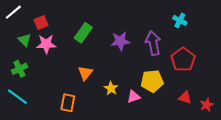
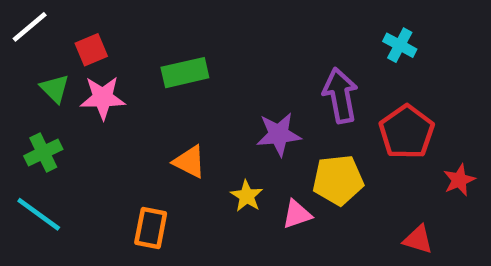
green rectangle: (83, 33) -> (185, 73), turned 42
purple star: (120, 41) -> (279, 134), moved
orange triangle: (85, 73) -> (190, 162), turned -42
red triangle: (185, 98) -> (418, 239), moved
red star: (207, 105) -> (459, 180), moved

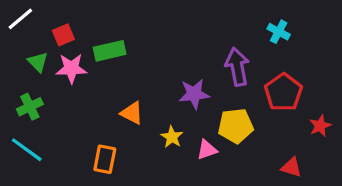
green rectangle: (185, 73) -> (110, 51), moved

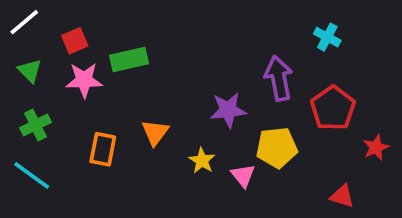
green triangle: (38, 62) -> (30, 71), moved
orange triangle: (132, 113) -> (155, 132), turned 40
pink triangle: (207, 150) -> (243, 176), turned -50
orange rectangle: (105, 159) -> (103, 149), moved

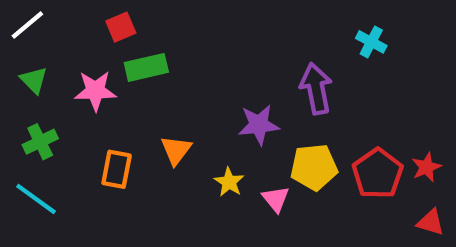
red square: (75, 41) -> (121, 27), moved
red pentagon: (333, 108) -> (378, 173), moved
red triangle: (342, 196) -> (431, 222), moved

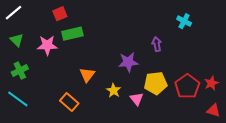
purple arrow: (316, 89) -> (157, 44), size x0.6
orange rectangle: (117, 169) -> (69, 102), moved, turned -60

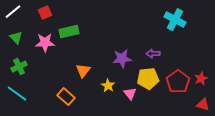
red square: (60, 14) -> (45, 13), moved
cyan cross: (184, 21) -> (175, 20), size x1.5
purple arrow: (157, 44) -> (153, 54), moved, turned -80

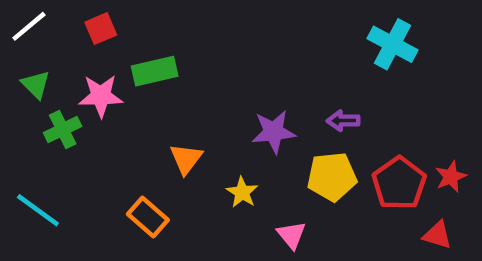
green cross: (19, 67) -> (63, 130), moved
pink triangle: (130, 94) -> (291, 235), moved
red triangle: (203, 105) -> (437, 235), moved

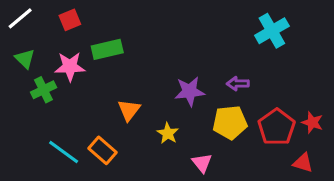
cyan cross: (392, 44) -> (272, 31), turned 32
red star: (451, 177) -> (312, 122), turned -30
cyan line: (38, 210) -> (64, 152), moved

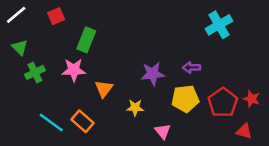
green rectangle: (107, 49) -> (86, 40), turned -55
pink star: (70, 67) -> (74, 70), moved
yellow star: (168, 133) -> (135, 108), turned -30

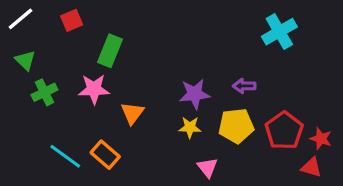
red star: (252, 99) -> (321, 139), moved
yellow star: (135, 108) -> (190, 127), moved

